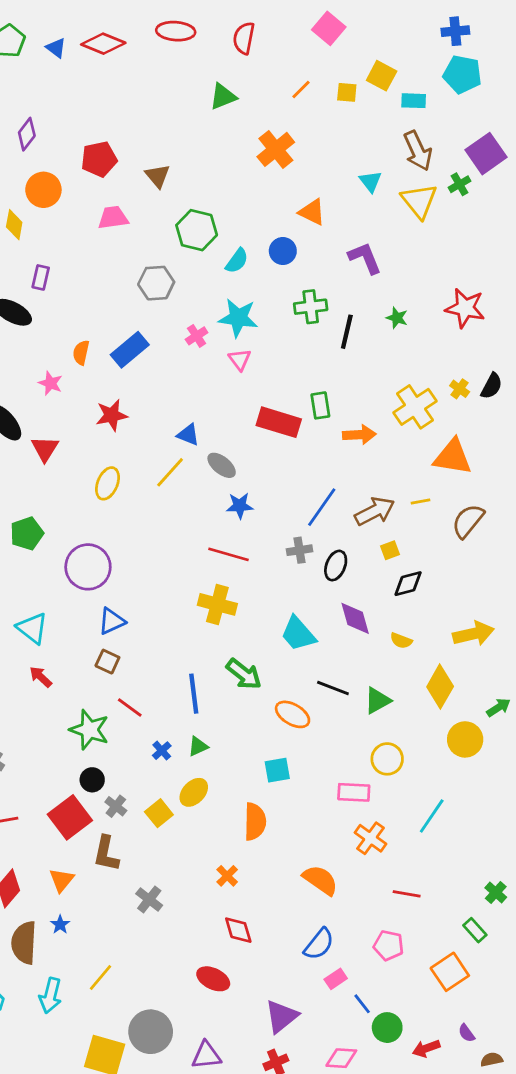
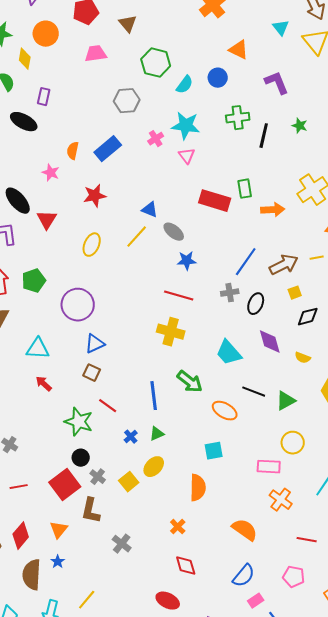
cyan triangle: (32, 628) -> (38, 349), turned -35

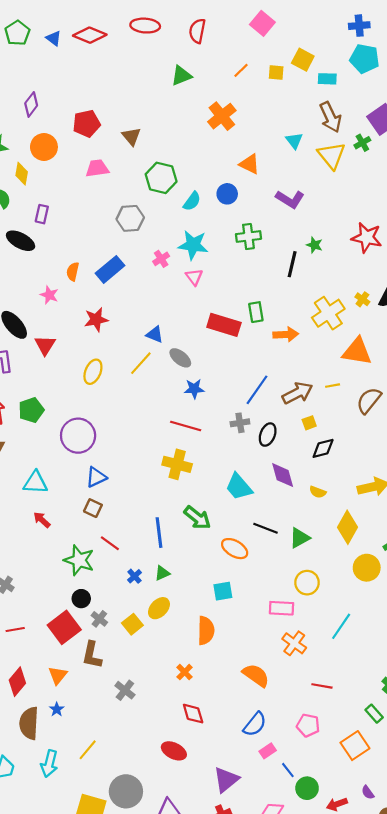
purple L-shape: (277, 83) -> (290, 199), turned 144
black line: (264, 136) -> (292, 264), moved

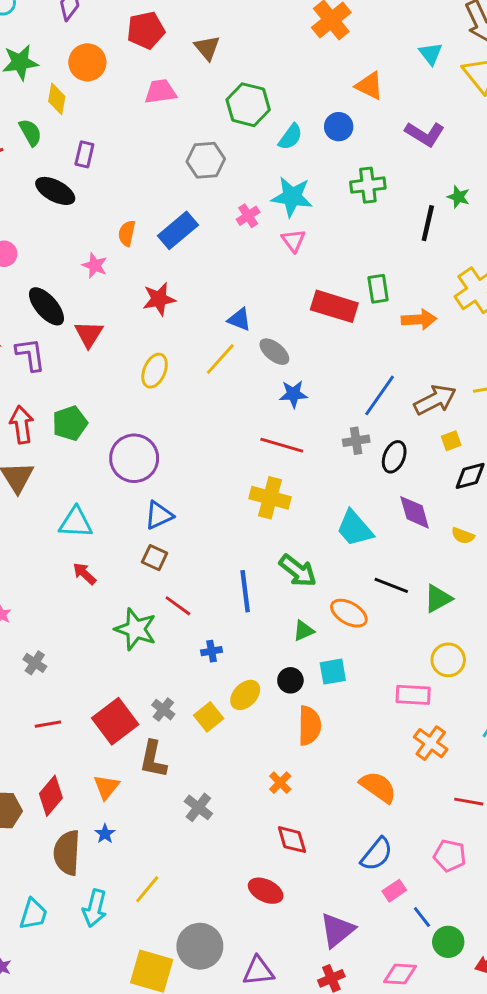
green triangle: (162, 573) -> (304, 631), moved
blue cross: (134, 576) -> (212, 651), turned 32
black circle: (81, 599) -> (290, 680), moved

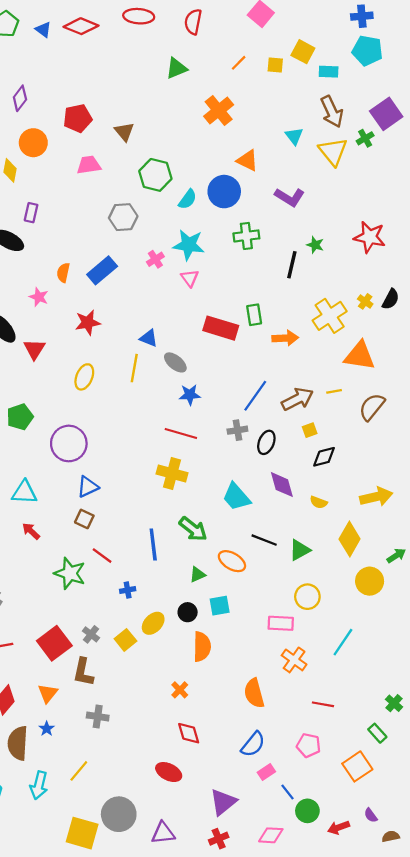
blue circle: (339, 127) -> (224, 192), size x1.5
yellow line: (220, 359) -> (134, 368), turned -32
orange semicircle: (378, 787) -> (254, 693), turned -140
gray cross: (198, 807) -> (98, 717), moved, turned -30

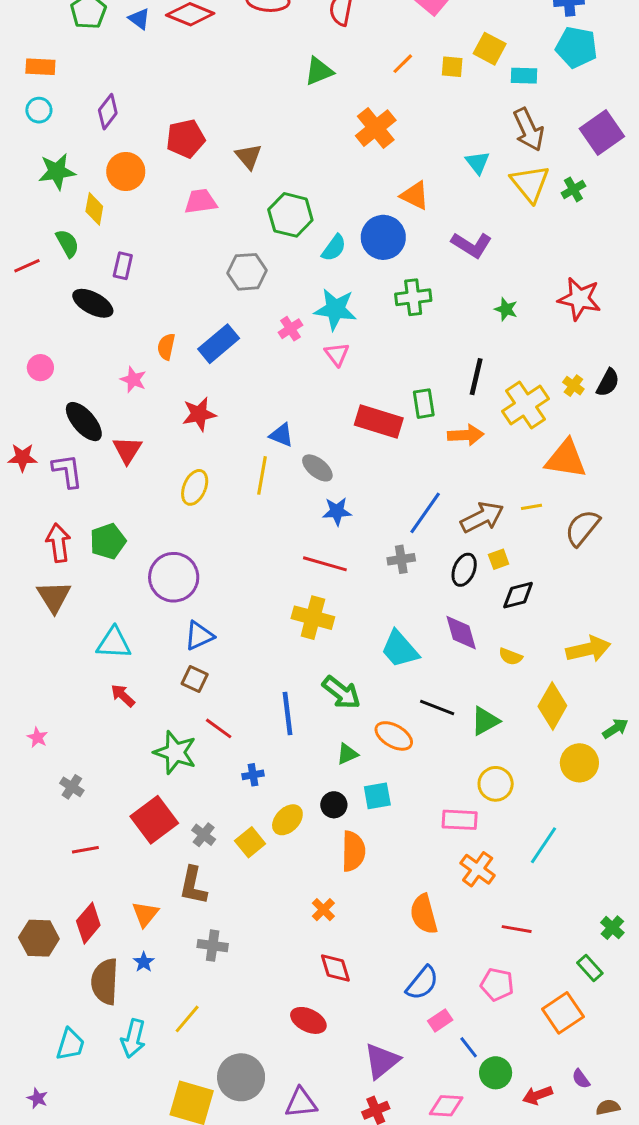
green cross: (365, 138) -> (573, 189), moved
black line: (292, 265) -> (476, 377), moved
black ellipse: (266, 442) -> (464, 570), moved
red square: (54, 643) -> (154, 820), moved

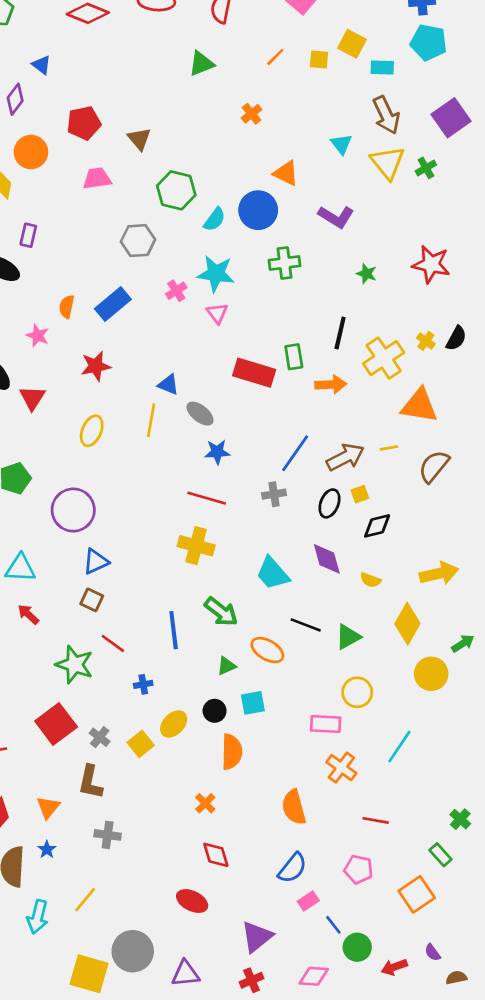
blue triangle: (139, 19) -> (42, 65), moved
orange cross: (376, 128) -> (252, 114), size x0.6

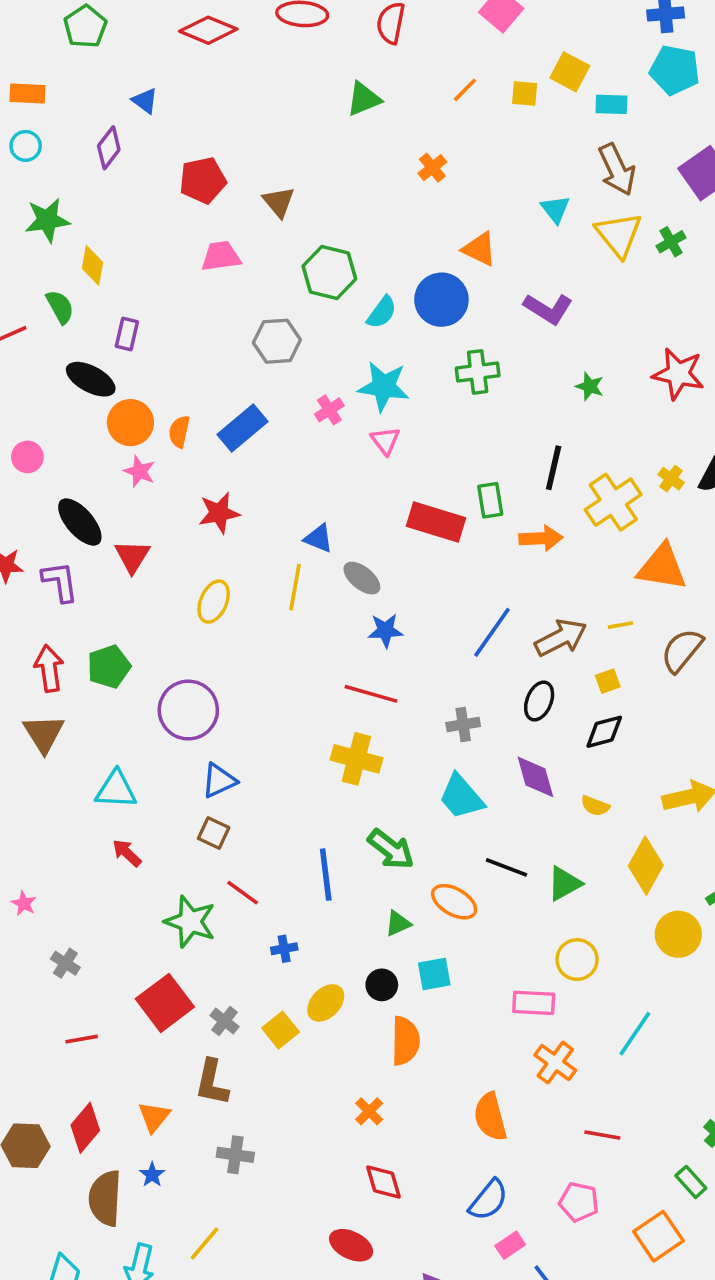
orange circle: (31, 152) -> (130, 423), moved
gray cross: (274, 494) -> (463, 725), moved
yellow square: (360, 494) -> (608, 681), moved

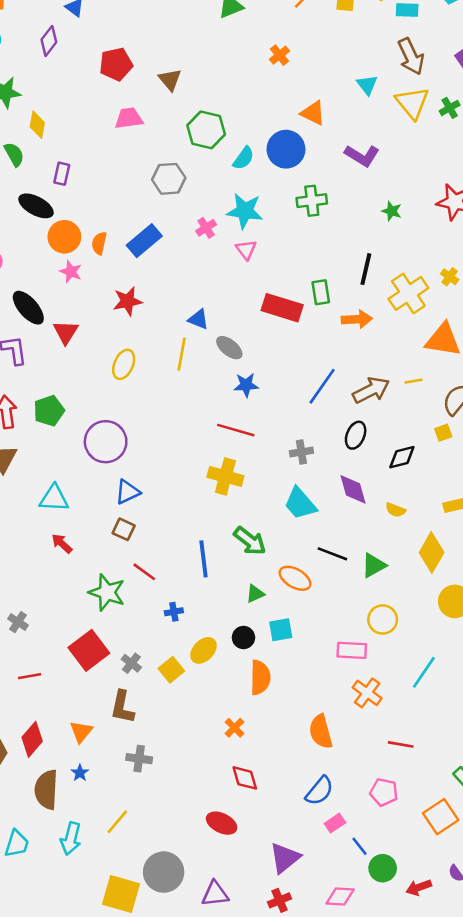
yellow square: (608, 681) -> (443, 433), moved

